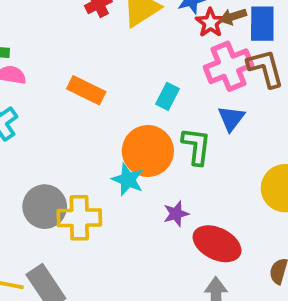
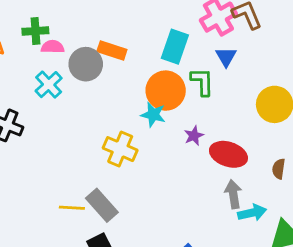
cyan rectangle: (167, 96) -> (175, 47), size x1.6
gray circle: (45, 207) -> (86, 64), moved
yellow cross: (79, 218) -> (120, 149), turned 32

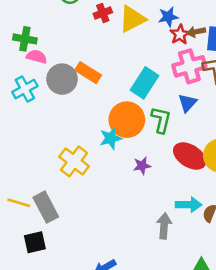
cyan star: (153, 115) -> (111, 138), turned 30
red ellipse: (228, 154) -> (190, 156), moved
cyan arrow: (252, 213) -> (189, 205), moved

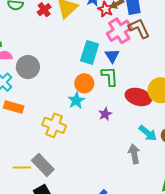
orange rectangle: (88, 73) -> (14, 107), moved
blue triangle: (188, 103) -> (112, 56), moved
orange circle: (127, 120) -> (84, 83), size x0.7
cyan arrow: (189, 205) -> (148, 133), turned 54

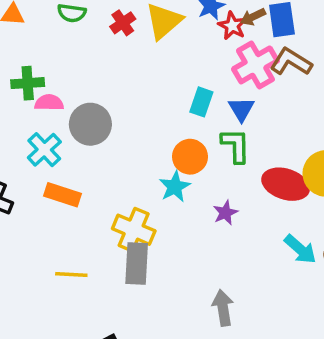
brown L-shape: (139, 28) -> (291, 62), turned -35
cyan rectangle: (90, 52) -> (201, 102), size x0.7
gray arrow: (134, 154) -> (223, 308), moved
gray rectangle: (43, 165) -> (137, 263), moved, turned 45
yellow line: (22, 167) -> (71, 275), moved

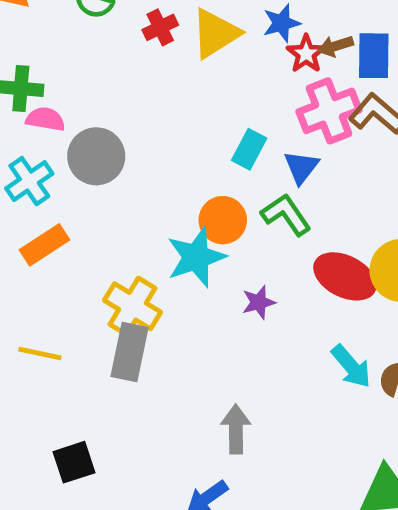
green L-shape: (236, 146) -> (286, 215), turned -42
cyan star: (175, 187) -> (196, 257), size x1.4
orange rectangle: (63, 195) -> (45, 245), turned -60

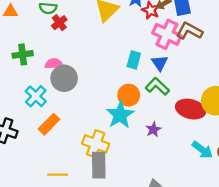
red cross: (160, 27) -> (59, 23), moved
pink cross: (329, 111) -> (167, 34), turned -32
pink semicircle: (45, 119) -> (54, 64), moved

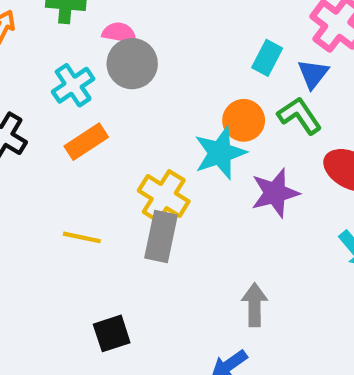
purple star: (153, 129) -> (275, 193), size x1.6

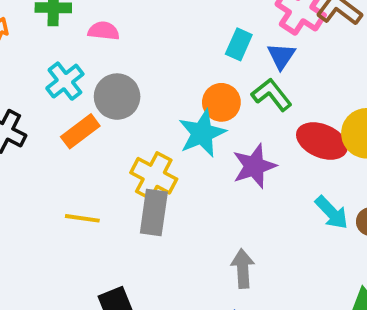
gray circle: (132, 64) -> (117, 97), moved

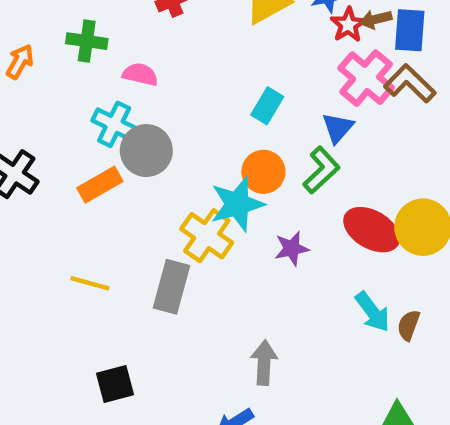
cyan rectangle: (239, 44) -> (267, 106), moved
cyan cross: (65, 81) -> (114, 124), moved, turned -33
green L-shape: (272, 95) -> (321, 170), turned 78
purple star: (254, 166) -> (292, 249), size x0.7
yellow cross: (154, 176) -> (207, 236), moved

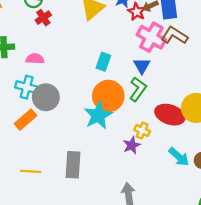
orange circle: (263, 172) -> (108, 96), size x1.4
yellow cross: (207, 236) -> (142, 131), moved, size x0.6
purple star: (292, 249) -> (132, 145), moved

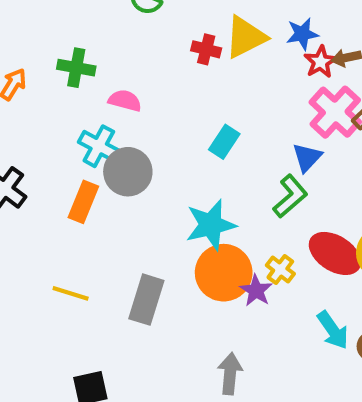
red cross: (43, 18) -> (206, 49), moved, turned 35
cyan rectangle: (103, 62) -> (224, 142), moved
orange circle: (108, 96) -> (224, 273), moved
orange rectangle: (26, 120) -> (83, 202), turned -40
purple star: (132, 145) -> (256, 290), turned -30

